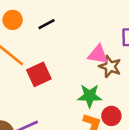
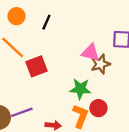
black line: (46, 24) -> (46, 22), turned -42
brown star: (110, 67) -> (100, 64), turned 30

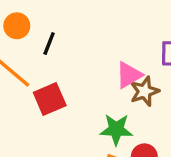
black line: (46, 22) -> (49, 43), moved
pink triangle: (90, 53) -> (129, 75), turned -42

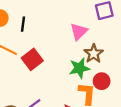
brown star: (144, 91) -> (94, 54), moved

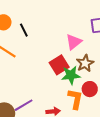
black line: (23, 24) -> (24, 30), turned -40
red square: (32, 59) -> (59, 65), moved

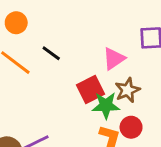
black line: (24, 30) -> (51, 53), moved, turned -32

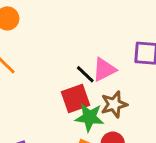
black line: (51, 53) -> (85, 74), moved

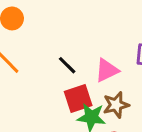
black line: (85, 74) -> (67, 65), moved

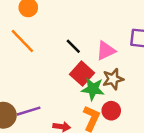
red square: (78, 99) -> (82, 74), turned -30

